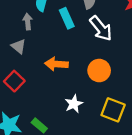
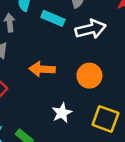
cyan rectangle: (67, 18) -> (53, 18), turned -42
white arrow: (101, 28) -> (91, 29), turned -64

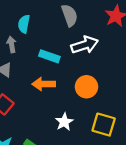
cyan rectangle: (53, 18) -> (49, 56), moved

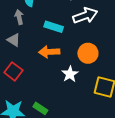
white star: (64, 122) -> (70, 74), moved

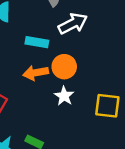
orange circle: (88, 53) -> (64, 67), moved

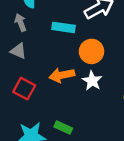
orange arrow: (36, 73) -> (62, 75), moved

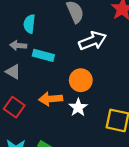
gray arrow: (20, 22) -> (18, 46), turned -70
cyan rectangle: (64, 27) -> (43, 55), moved

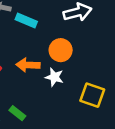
white star: (78, 107) -> (54, 77), turned -30

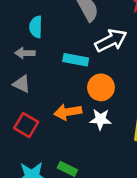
cyan rectangle: (26, 20) -> (76, 60), moved

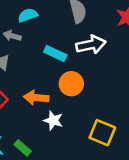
cyan semicircle: (36, 27) -> (28, 15), turned 54
white star: (100, 119) -> (53, 120), moved

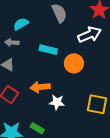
white arrow: (91, 45) -> (89, 35), moved
orange circle: (71, 84) -> (74, 63), moved

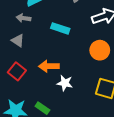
orange circle: (74, 63) -> (100, 50), moved

